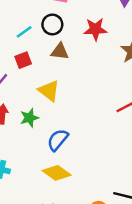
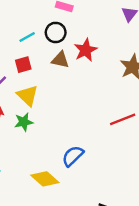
red star: (95, 29) -> (86, 50), moved, turned -30
yellow triangle: (49, 91) -> (28, 96), moved
blue semicircle: (58, 140) -> (73, 156), moved

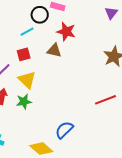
black circle: (56, 32) -> (40, 15), moved
red star: (86, 50) -> (66, 32), moved, turned -30

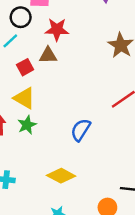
red square: (24, 54) -> (25, 67), moved
blue semicircle: (64, 130) -> (81, 130), moved

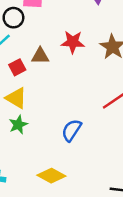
red star: (57, 29) -> (73, 42), moved

